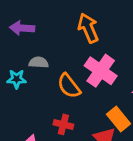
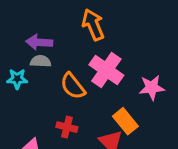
purple arrow: (22, 28) -> (39, 42), moved

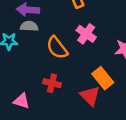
pink cross: (106, 70) -> (86, 34), size x0.7

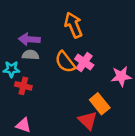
orange semicircle: (57, 48) -> (65, 62), moved
red cross: (52, 83) -> (23, 86), moved

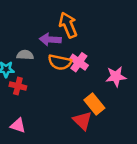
purple arrow: (29, 39) -> (50, 39), moved
orange semicircle: (65, 62) -> (60, 62), turned -40

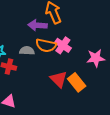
gray semicircle: (25, 55) -> (27, 51), moved
red triangle: (82, 121) -> (59, 79), moved

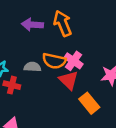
purple arrow: (38, 25) -> (32, 25), moved
red triangle: (59, 79) -> (69, 80), moved

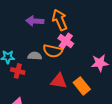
pink cross: (74, 61) -> (66, 41), moved
red triangle: (69, 80) -> (59, 81), moved, turned -36

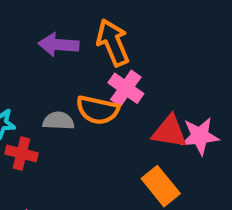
red triangle: (59, 81) -> (169, 132), moved

